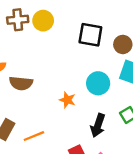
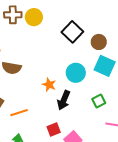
black square: (90, 35) -> (72, 32), turned 30
black arrow: (98, 125) -> (64, 100), moved

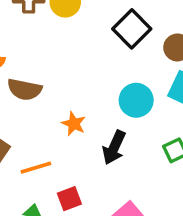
orange star: (49, 85) -> (74, 124), moved
red square: (54, 130) -> (69, 199), moved

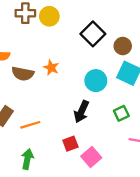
orange star: (74, 124) -> (51, 68), moved
red square: (69, 199) -> (70, 144), moved

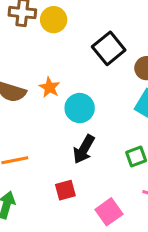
cyan circle: (96, 81) -> (80, 108), moved
pink square: (91, 157) -> (109, 212), moved

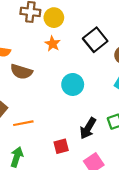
orange star: (50, 87) -> (53, 44), moved
black arrow: (84, 149) -> (88, 128), moved

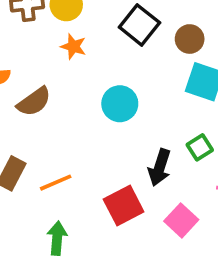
brown semicircle: (21, 72) -> (34, 102), turned -40
red square: (61, 146) -> (124, 206), size x1.5

